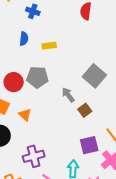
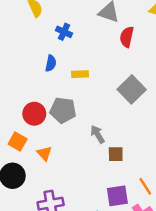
gray square: (94, 76) -> (132, 89), moved
brown square: (85, 110) -> (116, 154), turned 32

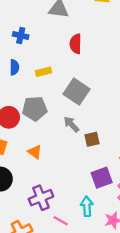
red semicircle: (127, 37) -> (76, 44), moved
gray square: (132, 89) -> (76, 92), moved
orange triangle: (44, 153) -> (35, 152), moved

